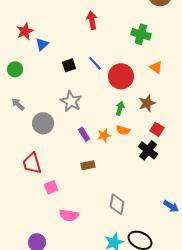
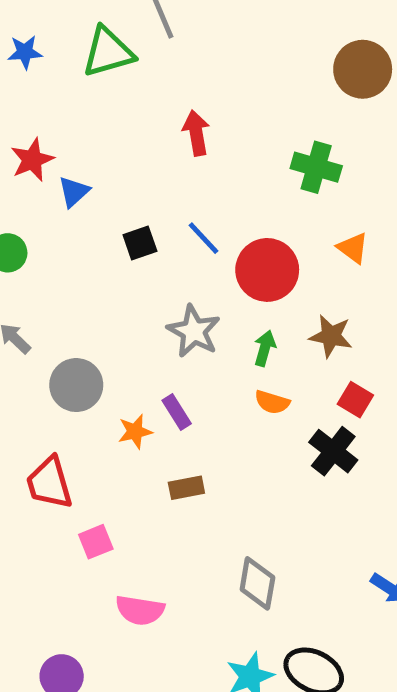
gray star: (71, 101) -> (194, 331), moved
brown star: (147, 103) -> (331, 336), turned 30
orange star: (104, 135) -> (135, 432), moved

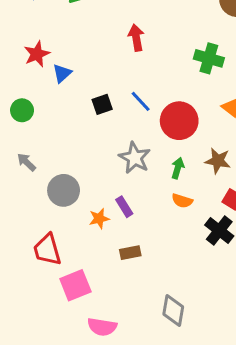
pink square: (96, 542) -> (75, 285), size x1.5

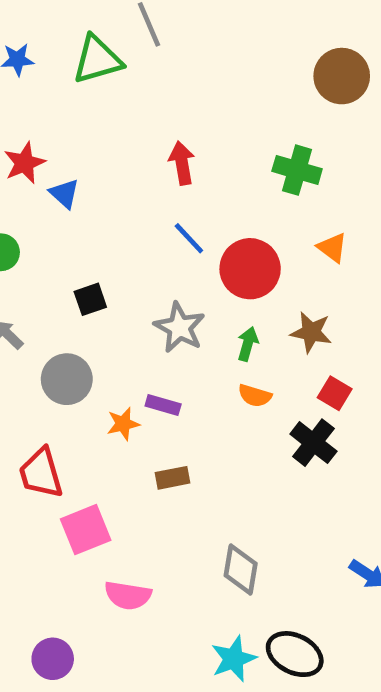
red arrow: (136, 38) -> (182, 163), moved
blue triangle: (62, 73) -> (64, 194), turned -36
black square: (102, 104) -> (90, 299), moved
purple rectangle: (124, 207) -> (163, 405), turned -42

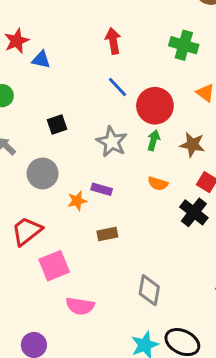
blue triangle: (64, 194) -> (41, 60), turned -30
green arrow: (248, 344) -> (154, 140), moved
red trapezoid: (41, 473) -> (27, 231), turned 68

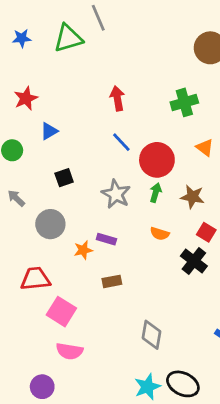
green cross: (184, 45) -> (184, 102), turned -32
blue triangle: (41, 60) -> (49, 131), moved, turned -42
red trapezoid: (27, 231) -> (35, 279), turned 32
pink square: (54, 266) -> (61, 312), turned -36
pink semicircle: (80, 306) -> (70, 351), moved

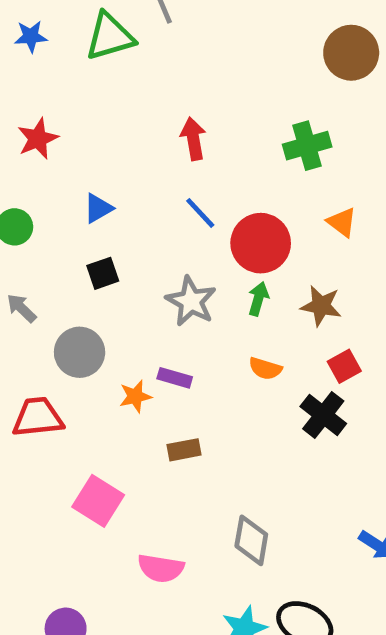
blue triangle: (49, 131) -> (98, 208), moved
red square: (206, 232) -> (344, 366), turned 30
red trapezoid: (35, 279) -> (38, 417), moved
pink semicircle: (70, 351) -> (161, 568), moved

